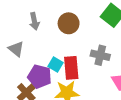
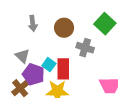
gray triangle: (16, 49) -> (22, 56), moved
gray cross: (100, 55) -> (85, 48), moved

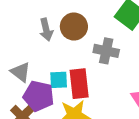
gray arrow: (33, 23) -> (46, 30), moved
cyan square: (49, 65) -> (59, 80), turned -32

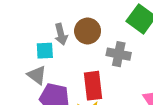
cyan square: (59, 80) -> (45, 51), moved

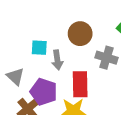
gray arrow: (61, 34) -> (57, 60), moved
gray triangle: (37, 75) -> (15, 76), moved

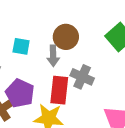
gray cross: (106, 58) -> (82, 77), moved
gray arrow: (57, 60) -> (53, 56), moved

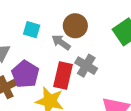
gray arrow: (53, 56) -> (61, 42), turned 120

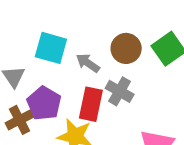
brown circle: (75, 26) -> (126, 48), moved
cyan square: (32, 30) -> (51, 48), size x1.5

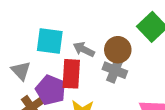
brown circle: (126, 48) -> (118, 50), moved
red rectangle: (91, 104) -> (71, 74), moved

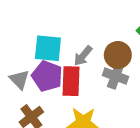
gray arrow: (84, 49) -> (83, 56), turned -75
purple pentagon: (51, 90) -> (47, 76), moved

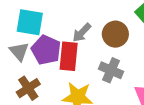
cyan square: (48, 48) -> (30, 22), moved
gray cross: (115, 76) -> (111, 70), moved

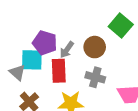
cyan square: (30, 22) -> (32, 60), moved
purple pentagon: (46, 50) -> (45, 43), moved

